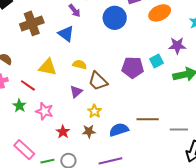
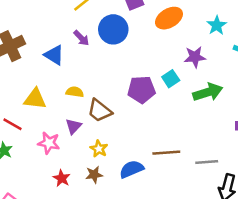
purple arrow: (75, 11) -> (81, 38), moved
pink star: (44, 111) -> (49, 143), moved

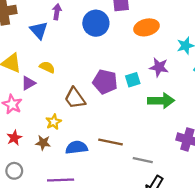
purple arrow: (81, 38) -> (57, 12), moved, turned -144
brown trapezoid: (100, 111) -> (75, 98), moved
purple triangle: (73, 126) -> (28, 83), moved

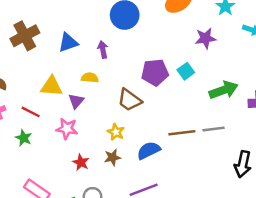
purple arrow: (57, 12) -> (103, 50), moved
blue triangle: (39, 30) -> (68, 43), turned -48
cyan square: (133, 80) -> (186, 71), moved
green arrow: (161, 101) -> (224, 90), moved
gray line: (143, 160) -> (214, 129), moved

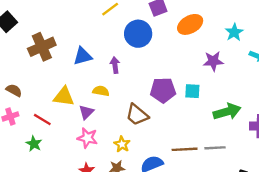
cyan square: (186, 71) -> (192, 91), turned 35
pink star: (67, 129) -> (87, 138), moved

